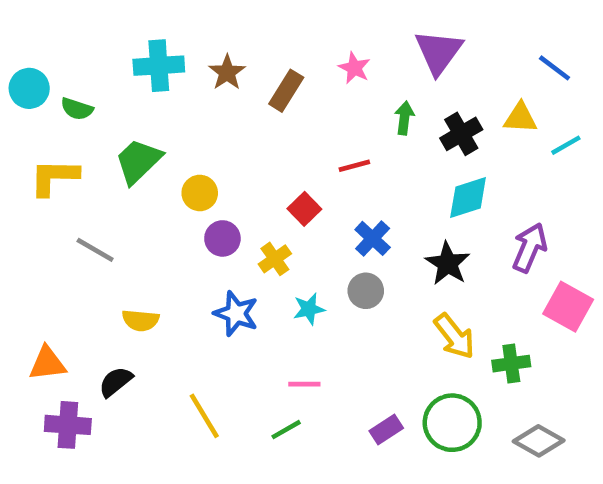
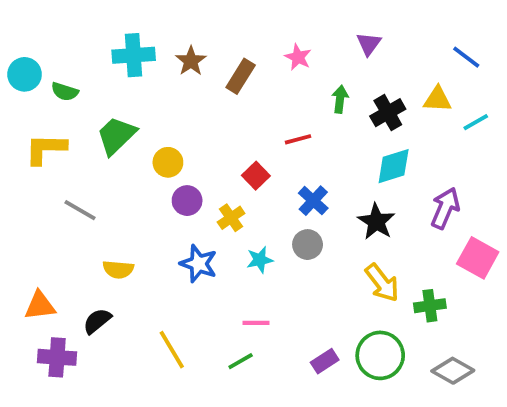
purple triangle: (439, 52) -> (369, 44), size x0.6

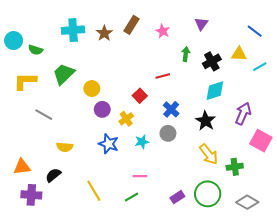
brown rectangle: (241, 76) -> (131, 25), moved

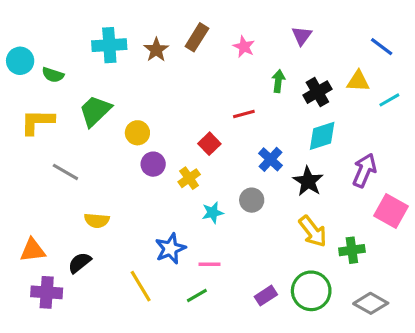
blue cross: (171, 109) -> (270, 159), moved
blue star: (109, 144) -> (170, 249), moved, turned 30

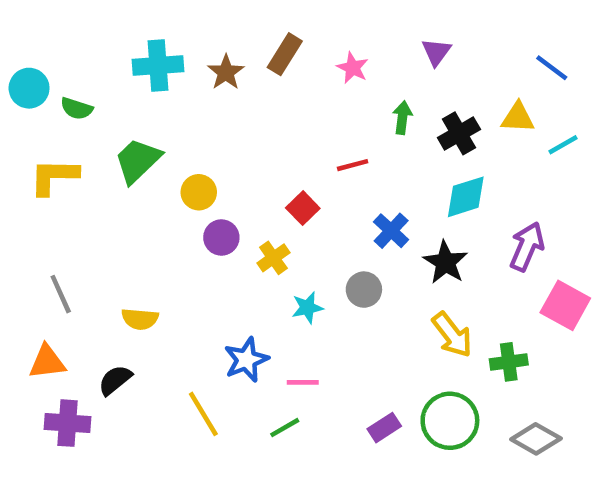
gray line: (65, 172) -> (61, 294), moved, turned 36

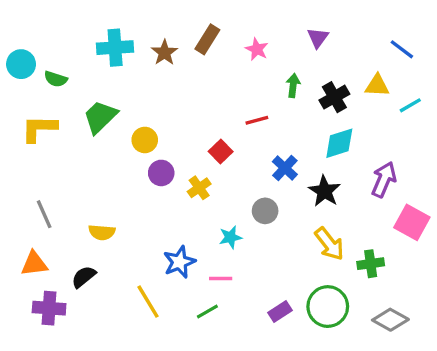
cyan star: (307, 308) -> (230, 237), moved

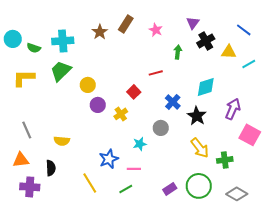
cyan cross: (115, 48) -> (63, 41), moved
black cross: (334, 97) -> (206, 41), moved
black semicircle: (84, 277) -> (51, 168), turned 126

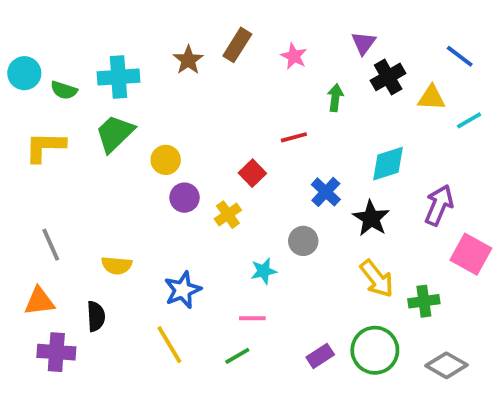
blue star: (109, 159) -> (183, 290), moved

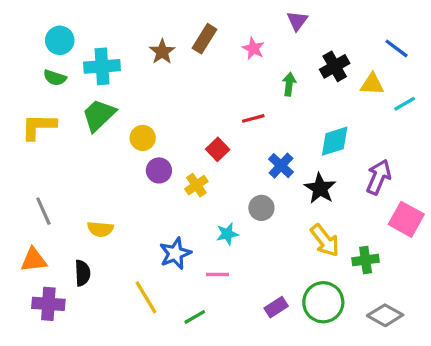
purple triangle: (364, 43) -> (297, 21), moved
cyan circle: (24, 73) -> (60, 40), moved
blue star: (183, 290) -> (175, 253), moved
green line: (237, 356) -> (195, 317), moved

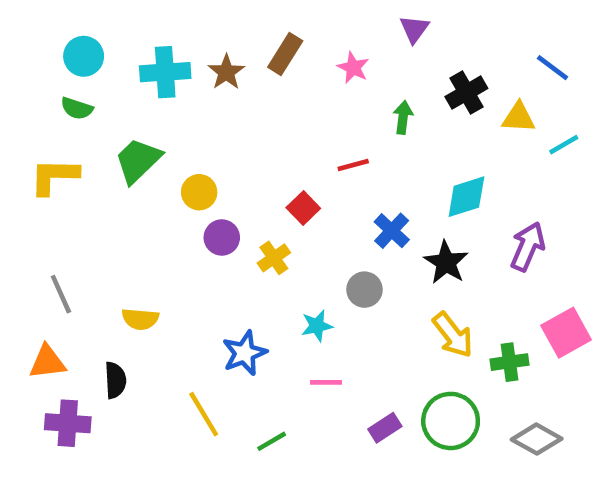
cyan cross: (102, 66) -> (165, 72), moved
pink square: (406, 219) -> (566, 333), moved, turned 32
pink line: (218, 275) -> (326, 382), moved

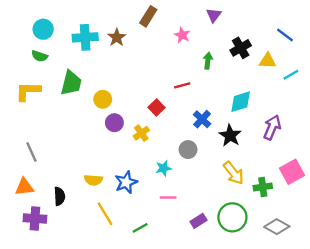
brown rectangle: (285, 54) -> (148, 16), moved
green trapezoid: (138, 160) -> (71, 83), turned 148
yellow semicircle: (140, 319) -> (93, 180), moved

